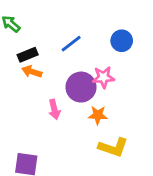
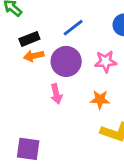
orange arrow: (32, 72) -> (34, 56), turned -30
purple circle: (81, 87) -> (66, 61), moved

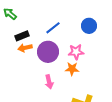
pink arrow: (56, 94) -> (49, 82), moved
orange star: (100, 99) -> (72, 69), moved

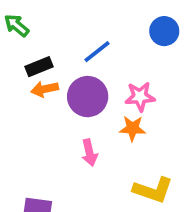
blue circle: (89, 26) -> (164, 31), moved

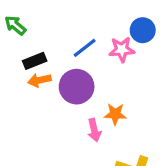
pink star: (140, 97) -> (122, 50), moved
pink arrow: (89, 153) -> (94, 130), moved

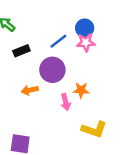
blue circle: (143, 30) -> (85, 28), moved
orange arrow: (39, 80) -> (30, 90), moved

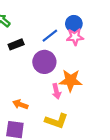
orange arrow: (30, 90) -> (20, 104), moved, turned 32
orange star: (81, 90) -> (71, 80), size x1.5
yellow L-shape: (94, 129) -> (56, 121), moved

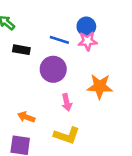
blue line: (50, 36) -> (59, 40), turned 56
black rectangle: (16, 44) -> (21, 50), turned 32
orange star: (71, 80) -> (100, 86), moved

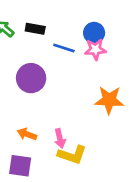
black rectangle: (21, 50) -> (35, 29), moved
purple circle: (53, 69) -> (31, 78), moved
pink arrow: (67, 102) -> (60, 138), moved

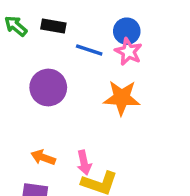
pink star: (95, 49) -> (128, 52), turned 30
orange star: (109, 100) -> (122, 98), moved

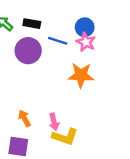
purple circle: (48, 88) -> (28, 51), moved
orange arrow: (43, 157) -> (24, 118), turned 42

